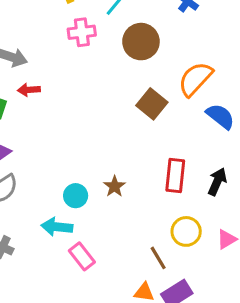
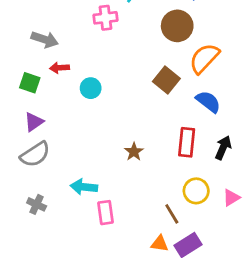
brown circle: (141, 42) -> (177, 26), moved
blue semicircle: (220, 116) -> (208, 102), moved
cyan circle: (76, 196) -> (91, 88), moved
pink rectangle: (82, 256) -> (105, 213), turned 30

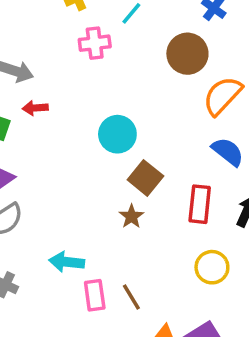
brown square: (166, 80) -> (145, 178), moved
cyan circle: (91, 88) -> (117, 134), moved, size x1.4
brown line: (172, 214) -> (131, 297), moved

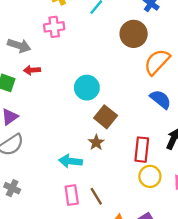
pink cross: (95, 43) -> (54, 27), moved
red rectangle: (200, 204) -> (142, 150), moved
cyan arrow: (67, 262) -> (70, 161), moved

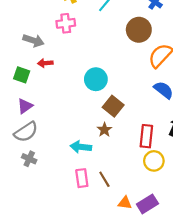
gray cross: (12, 188) -> (29, 159), moved

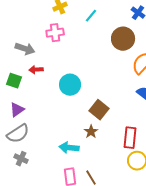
cyan circle: (96, 79) -> (70, 85), moved

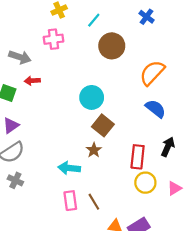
brown circle: (123, 39) -> (112, 46), moved
cyan circle: (70, 85) -> (92, 97), moved

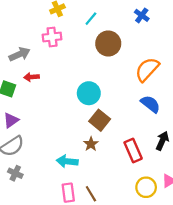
gray arrow: (20, 57) -> (20, 54), turned -42
red rectangle: (138, 157) -> (133, 151), turned -30
yellow circle: (145, 183) -> (146, 187), moved

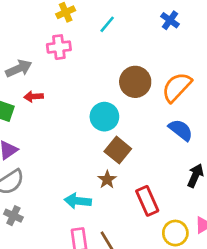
brown circle: (108, 43) -> (135, 82), moved
red rectangle: (133, 151) -> (147, 201), moved

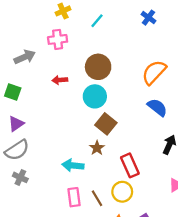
brown circle: (135, 82) -> (98, 67), moved
red arrow: (34, 97) -> (60, 80), moved
yellow circle: (175, 233) -> (122, 192), moved

